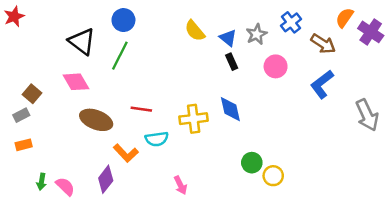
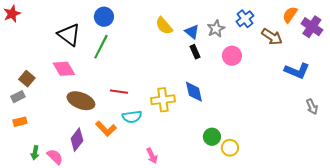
blue L-shape: (322, 84) -> (297, 71), moved, turned -120
gray arrow: (367, 115) -> (312, 107), moved, size x0.6
purple diamond: (106, 179) -> (77, 140), moved

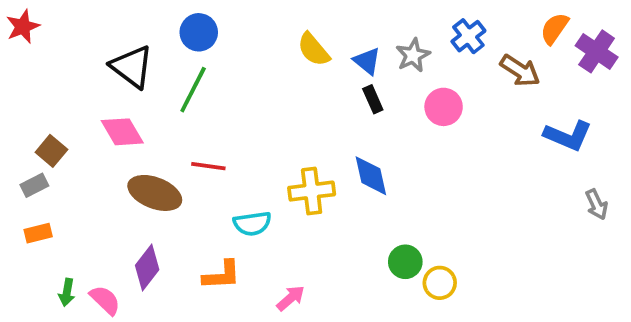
red line: (119, 92) -> (208, 166), moved
orange L-shape: (106, 129) -> (222, 275), moved, turned -50
pink arrow: (152, 156) -> (291, 298), turned -105

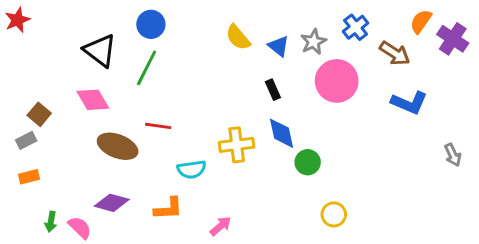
black rectangle: (373, 99) -> (273, 90), moved
pink circle: (444, 107) -> (337, 81), size x1.5
blue L-shape: (568, 136) -> (409, 103), moved
green circle: (405, 262) -> (308, 162), moved
purple diamond: (147, 268) -> (112, 203), turned 68

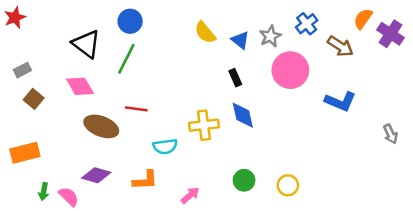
blue L-shape: (409, 103) -> (340, 101), moved
gray rectangle: (26, 140) -> (22, 70), moved
green circle: (308, 162) -> (244, 180), moved
orange rectangle: (29, 177) -> (25, 153), size x1.6

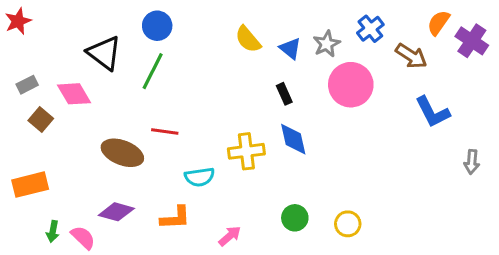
pink diamond: (80, 86) -> (74, 94), moved
blue L-shape: (340, 101) -> (432, 112), moved, turned 40
gray arrow: (391, 134) -> (472, 162), turned 30

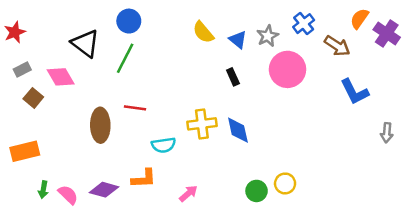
red star: (18, 21) -> (15, 32), moved
blue diamond: (293, 139) -> (238, 130), moved
brown ellipse: (122, 153) -> (100, 125), turned 68
purple diamond: (116, 212) -> (104, 190), moved
green circle: (295, 218) -> (257, 191), moved

